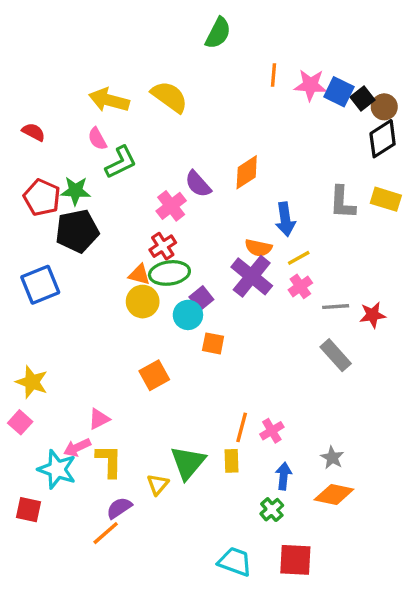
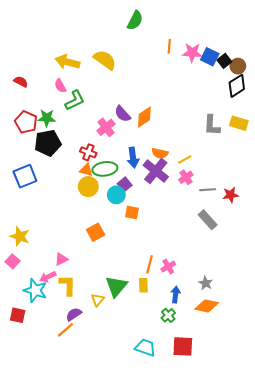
orange diamond: (247, 172) -> (144, 117), moved
blue arrow: (285, 219) -> (133, 157), moved
red cross: (163, 246) -> (88, 152), moved, turned -35

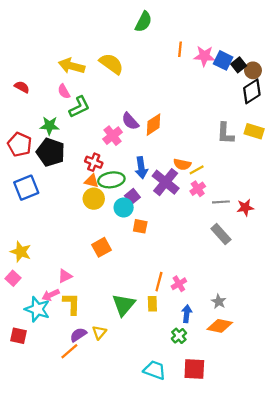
red pentagon: (26, 122) -> (20, 144), moved
black pentagon: (48, 143) -> (51, 152), turned 30
orange semicircle: (160, 153) -> (182, 164), moved
yellow triangle: (98, 300) -> (99, 332), moved

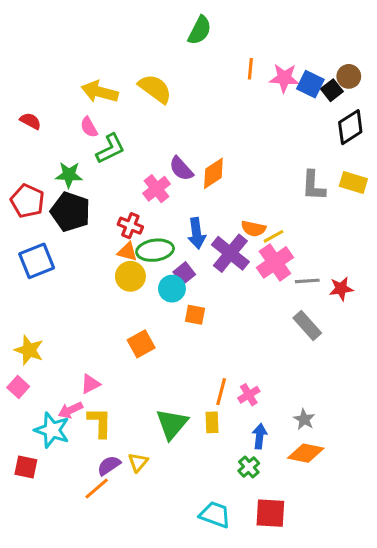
brown circle: (253, 70) -> (349, 76), moved
pink cross: (198, 189) -> (275, 262), size x1.6

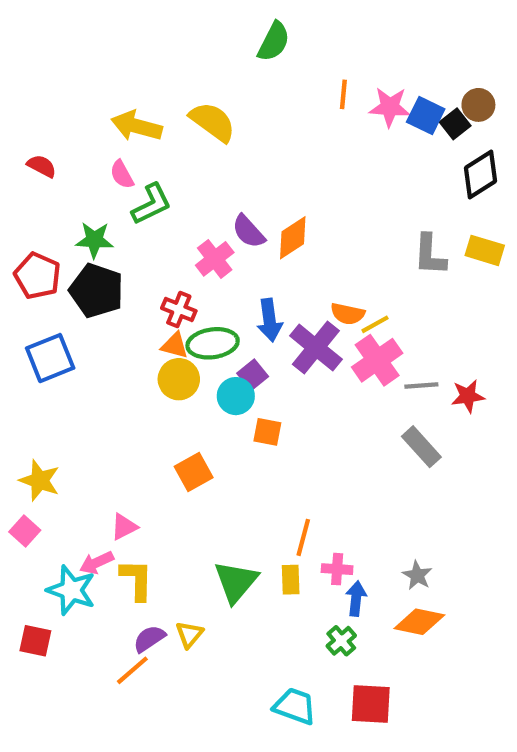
pink cross: (249, 395) -> (337, 569), moved, turned 35

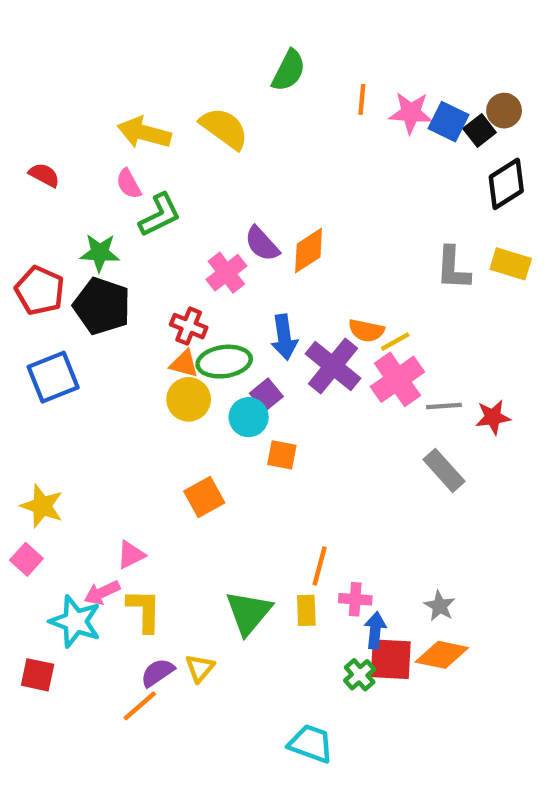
green semicircle: (274, 42) -> (289, 71), moved
red square: (371, 704) -> (391, 659), moved

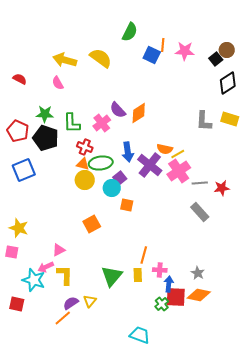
blue square: (449, 122) -> (152, 55), moved
green L-shape: (160, 215) -> (72, 123), moved, turned 115
pink square: (26, 559) -> (12, 252), turned -32

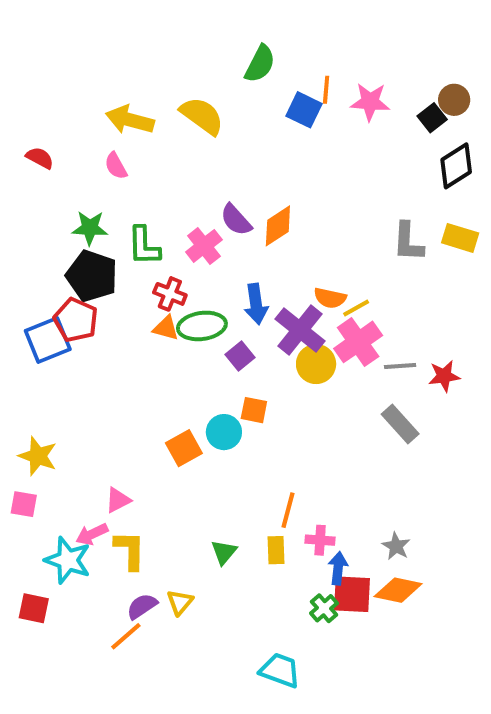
red pentagon: (18, 131) -> (76, 320), moved
yellow circle: (85, 180) -> (316, 364), moved
cyan circle: (112, 188) -> (224, 432), moved
green triangle: (112, 276) -> (224, 552), size x0.6

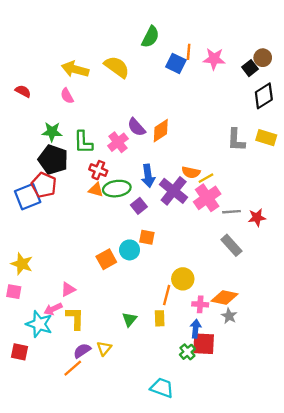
yellow circle: (316, 364) -> (183, 279), moved
pink cross: (320, 540) -> (200, 304), moved
orange diamond: (398, 590) -> (224, 297), moved

